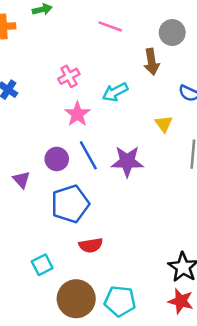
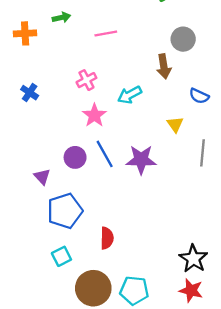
pink line: (110, 26) -> (106, 33), moved, turned -30
blue pentagon: (70, 204) -> (65, 211), moved
red semicircle: (91, 245) -> (107, 238), turned -80

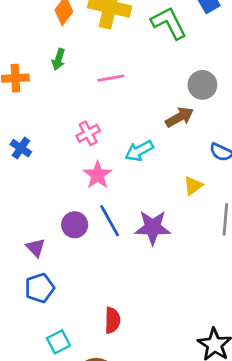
green arrow: (61, 17) -> (59, 59), turned 120
brown arrow: (164, 66) -> (180, 117), turned -110
yellow triangle: (175, 124) -> (193, 186), turned 30
blue pentagon: (65, 211) -> (40, 288), moved, size x0.7

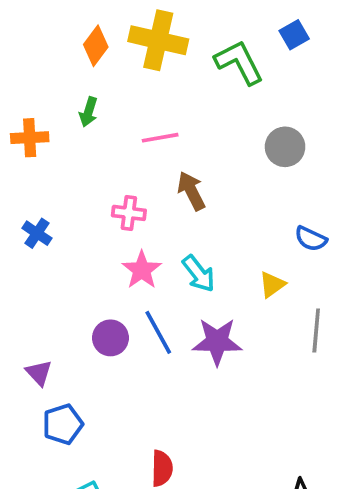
brown arrow: (180, 117) -> (191, 191), moved, turned -88
pink cross: (88, 133) -> (129, 213), turned 35
cyan arrow: (139, 151) -> (199, 274), moved, turned -100
purple triangle: (36, 248) -> (39, 373), moved

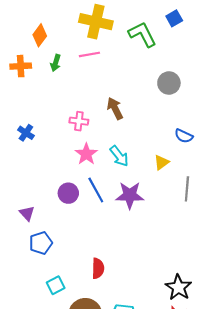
orange diamond: (96, 46) -> (40, 35), moved
orange cross: (30, 138) -> (21, 66), moved
pink line: (160, 138) -> (89, 54), moved

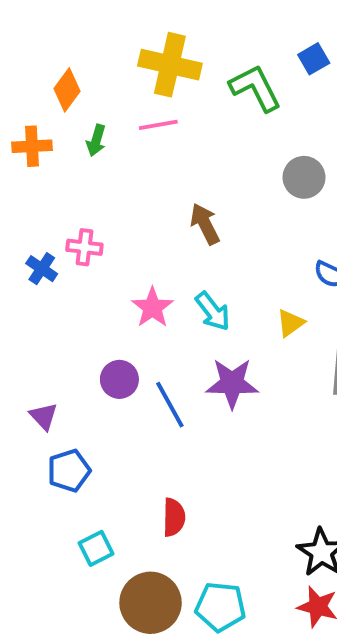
pink cross: (79, 121) -> (84, 247), moved
blue line: (96, 190) -> (170, 405), moved

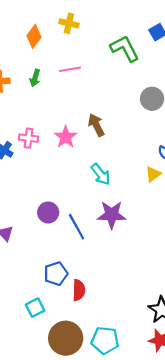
yellow cross: (170, 65) -> (69, 23), moved, size x0.6
orange diamond: (67, 90) -> (34, 36), moved
pink star: (152, 307) -> (66, 137), moved
yellow triangle: (290, 323) -> (153, 174), moved
blue pentagon: (69, 471) -> (56, 274), moved

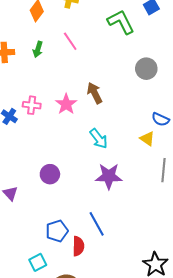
pink line: (70, 69) -> (70, 41), turned 66
yellow triangle: (153, 174) -> (147, 139), turned -49
blue line: (77, 227) -> (97, 224), moved

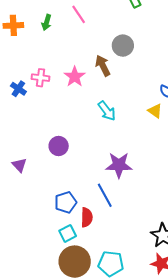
gray circle: (146, 69) -> (123, 46), moved
purple star: (109, 176) -> (119, 165), moved
cyan square: (38, 262) -> (68, 233), moved

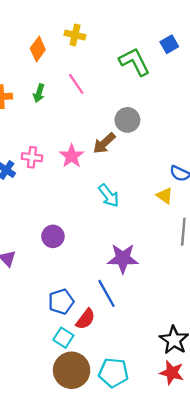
brown arrow: (103, 66) -> (104, 143), turned -105
red semicircle: (87, 217) -> (86, 319), turned 36
cyan square: (68, 233) -> (63, 338), turned -30

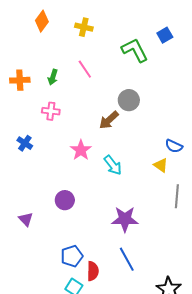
orange diamond: (38, 49) -> (42, 21), moved
pink star: (72, 156) -> (81, 150), moved
pink cross: (32, 157) -> (51, 111), moved
blue line: (106, 293) -> (127, 259), moved
red semicircle: (86, 319) -> (93, 271), turned -36

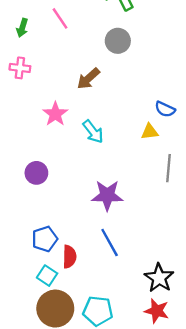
gray circle: (129, 100) -> (118, 41), moved
yellow triangle: (161, 165) -> (150, 132), turned -42

